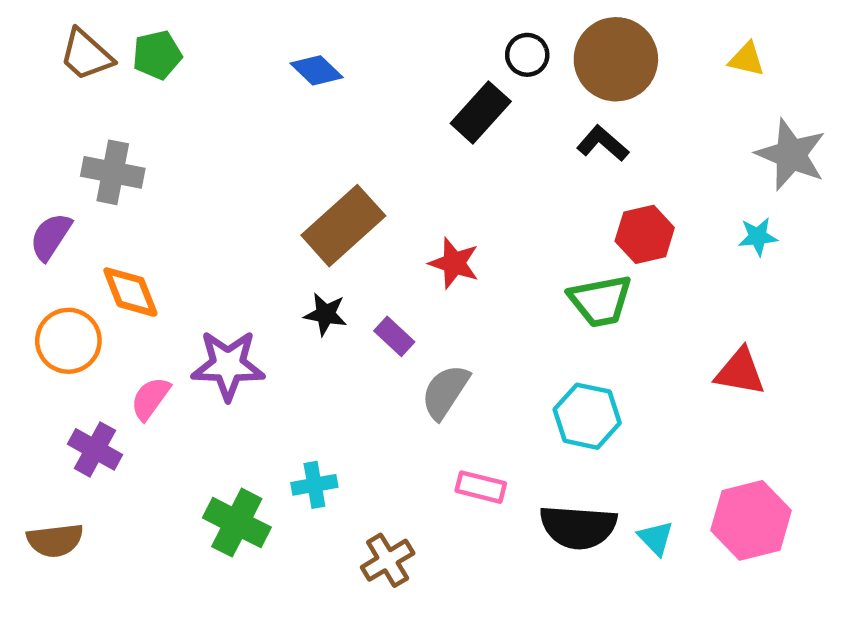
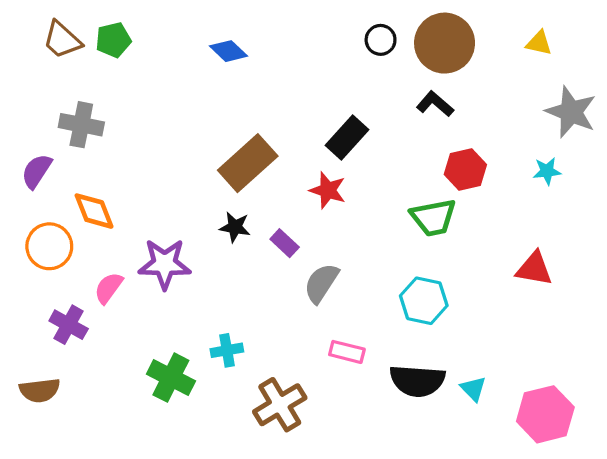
black rectangle: (481, 112) -> (347, 137), moved
pink hexagon: (751, 520) -> (545, 414), moved
brown cross: (388, 560) -> (280, 405), size x1.4

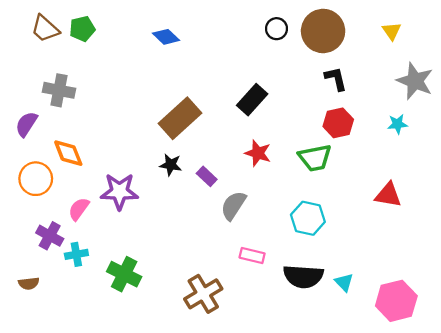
yellow triangle: (539, 43) -> (392, 31), turned 42
black L-shape: (435, 104) -> (336, 79), moved, turned 36
red star: (328, 190) -> (258, 153), moved
cyan cross: (227, 350) -> (76, 254), moved
brown semicircle: (40, 390) -> (29, 283), size x0.7

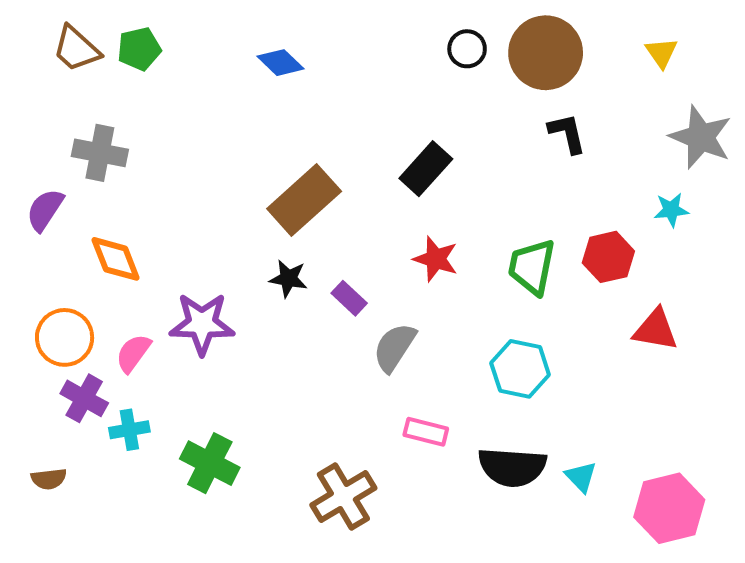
red hexagon: (338, 123) -> (608, 257), moved
green trapezoid: (315, 158) -> (532, 267), turned 112
orange circle: (36, 179) -> (65, 337), moved

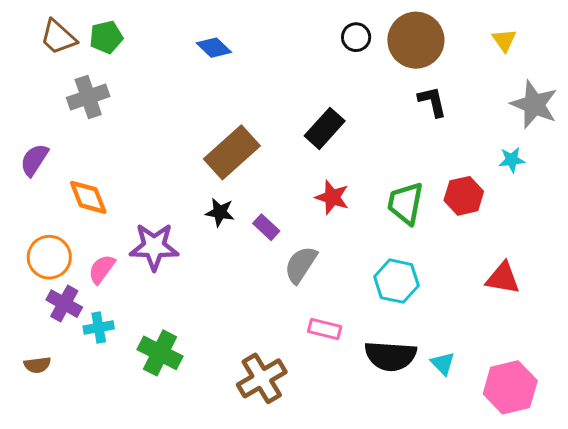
gray cross: (100, 153) -> (88, 97), moved, turned -30
red triangle: (656, 330) -> (503, 278), moved

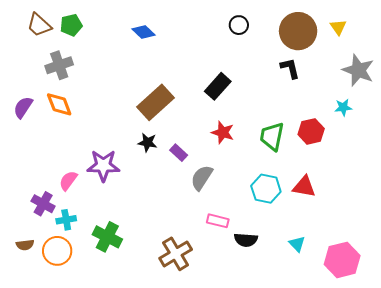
brown circle: (416, 40) -> (298, 31), moved
orange diamond: (88, 197) -> (59, 104), moved
orange circle: (49, 257) -> (57, 251), moved
red triangle: (503, 278) -> (304, 187), moved
black semicircle: (390, 356) -> (246, 240), moved, size x0.7

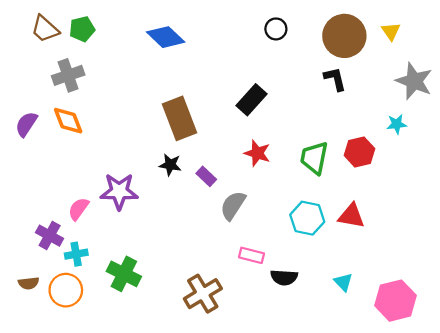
blue diamond: (143, 32) -> (166, 37), size x1.4
brown rectangle: (156, 102) -> (180, 118), turned -69

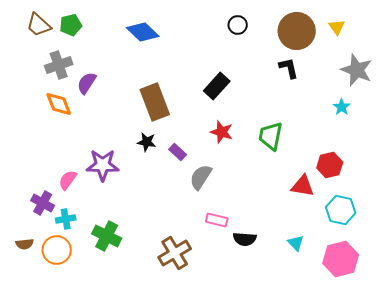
purple semicircle: (26, 124) -> (87, 83), moved
cyan star: (397, 124) -> (342, 107), turned -30
red hexagon: (359, 152) -> (330, 165), moved
cyan hexagon: (307, 218) -> (341, 210), moved

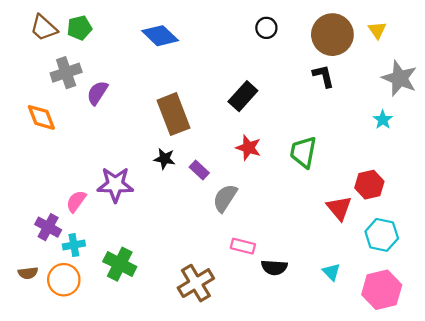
orange diamond: (59, 104) -> (41, 117), moved
red triangle: (303, 186) -> (339, 208), turned 40

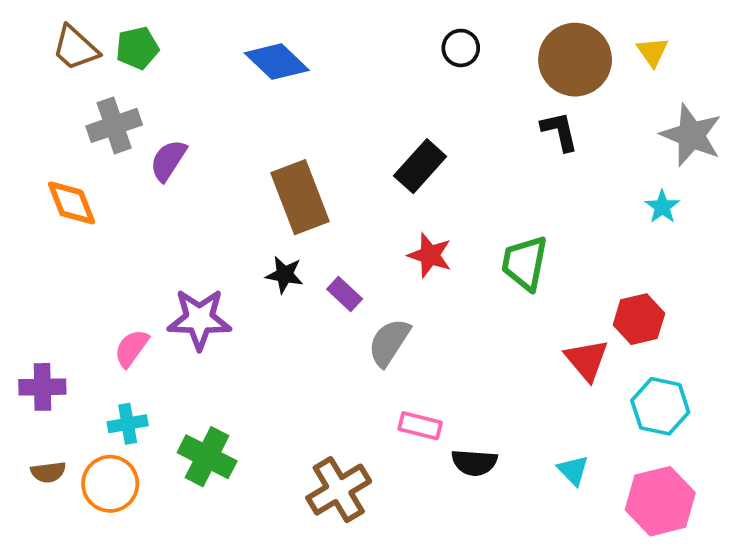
purple cross: (48, 227) -> (42, 387), moved, turned -30

